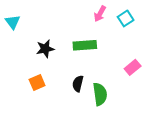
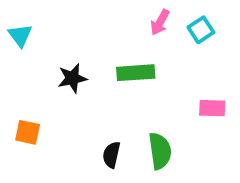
pink rectangle: (133, 67) -> (212, 108), turned 42
orange square: (37, 83) -> (28, 132), moved, turned 35
black semicircle: (78, 84) -> (111, 155), moved

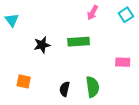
cyan square: (201, 30) -> (126, 15), moved
orange square: (28, 132) -> (24, 81), moved

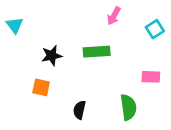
cyan square: (126, 15) -> (155, 29), moved
orange square: (24, 81) -> (41, 87), moved
green semicircle: (93, 87) -> (128, 107), moved

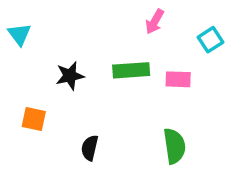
pink rectangle: (151, 77) -> (178, 79), moved
orange square: (41, 87) -> (34, 119), moved
black semicircle: (79, 110) -> (90, 148), moved

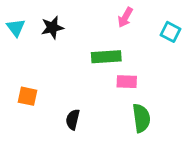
cyan square: (211, 40) -> (171, 32), turned -30
black star: (70, 76) -> (52, 28), moved
pink rectangle: (178, 79) -> (127, 82), moved

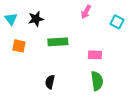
green rectangle: (106, 57) -> (58, 42), moved
pink rectangle: (127, 82) -> (95, 55), moved
orange square: (27, 96) -> (19, 46), moved

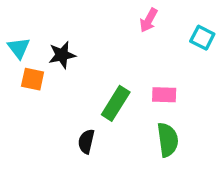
cyan triangle: (11, 19) -> (19, 48), moved
black star: (36, 19) -> (62, 55), moved
green rectangle: (58, 42) -> (116, 103), moved, turned -54

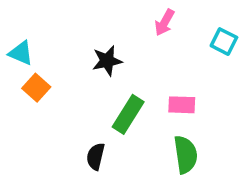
cyan triangle: (19, 48) -> (21, 53), turned -30
black star: (62, 55) -> (107, 61), moved
orange square: (33, 79) -> (36, 88), turned 30

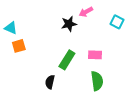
pink arrow: (165, 22) -> (86, 12), turned 32
black star: (107, 61) -> (69, 24), moved
orange square: (36, 88) -> (19, 46), turned 32

